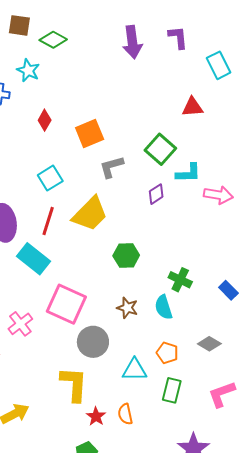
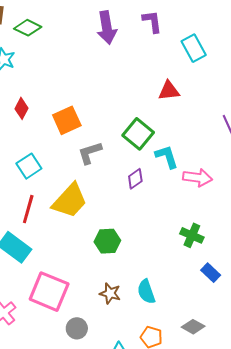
cyan L-shape: (188, 173) -> (167, 157), turned -104
green cross: (180, 280) -> (192, 235), moved
gray circle: (93, 342) -> (77, 328), size x0.7

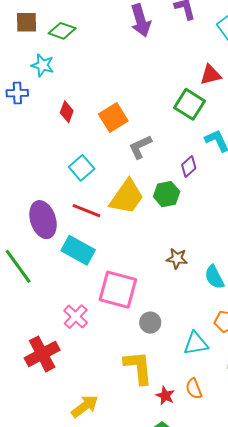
green square: (138, 134) -> (189, 104), moved
red line: (28, 209) -> (86, 211), turned -76
green hexagon: (107, 241) -> (167, 194), moved
brown star: (110, 293) -> (177, 259), moved

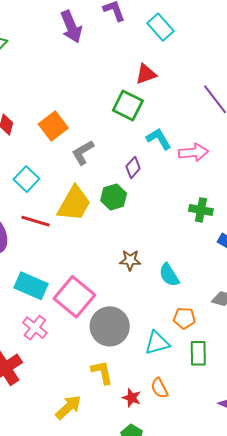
cyan rectangle: (78, 250) -> (31, 286), moved
pink square: (118, 290) -> (74, 297), turned 30
gray circle: (150, 323) -> (110, 326), size x1.8
yellow L-shape: (138, 367) -> (102, 372), size x0.7
yellow arrow: (85, 406) -> (68, 407), moved

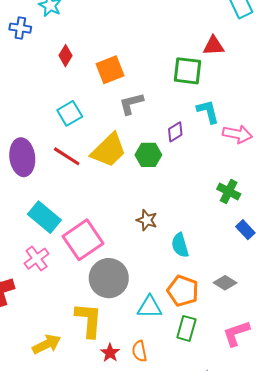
green square: (128, 105) -> (187, 71), turned -36
orange pentagon: (184, 318) -> (183, 291), size x1.4
yellow L-shape: (102, 372) -> (89, 320), size x1.4

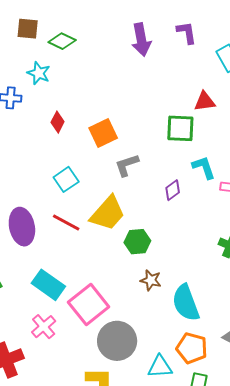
green hexagon: (148, 155) -> (137, 242), moved
cyan semicircle: (180, 245) -> (186, 303), size x1.5

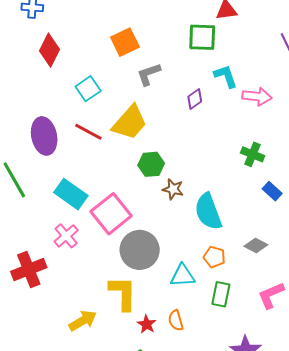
red diamond: (58, 122) -> (50, 50), moved, size x1.5
green hexagon: (137, 242) -> (151, 164), moved
orange pentagon: (192, 348) -> (214, 257), size x0.7

